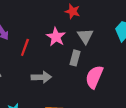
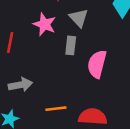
gray arrow: (41, 77) -> (20, 85), moved

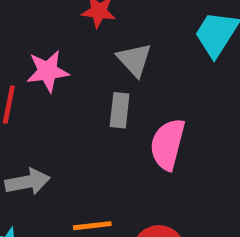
pink star: (44, 24) -> (48, 71), moved, turned -30

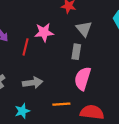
pink semicircle: (168, 144) -> (83, 79), moved

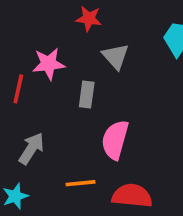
gray rectangle: (76, 52) -> (87, 94), moved
gray arrow: (33, 83) -> (31, 149), turned -48

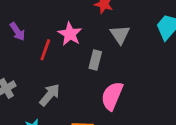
pink star: (49, 64) -> (70, 34), turned 30

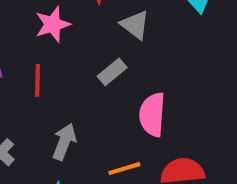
pink star: (70, 34) -> (53, 24), moved, turned -30
gray rectangle: (95, 60) -> (112, 72), turned 54

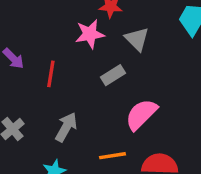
pink star: (53, 24) -> (90, 34), moved
pink semicircle: (152, 114) -> (141, 114), turned 33

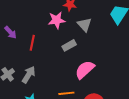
gray arrow: (66, 127) -> (29, 75), moved

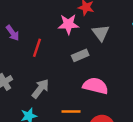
pink semicircle: (85, 70) -> (95, 86), turned 50
gray arrow: (29, 75) -> (40, 89), moved

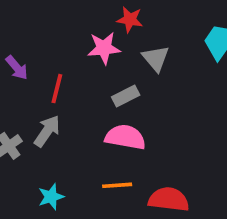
pink semicircle: (95, 86) -> (125, 137), moved
gray arrow: (40, 89) -> (47, 131), moved

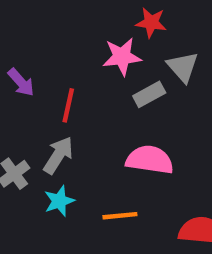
gray rectangle: (126, 96) -> (149, 94), moved
orange line: (117, 185) -> (120, 216), moved
cyan star: (51, 197) -> (59, 201), moved

